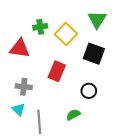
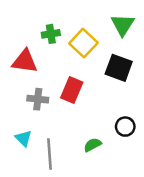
gray cross: (24, 87) -> (38, 99), moved
black circle: (89, 91) -> (125, 127), moved

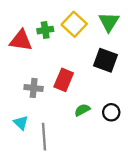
yellow square: (83, 43) -> (74, 24), moved
red triangle: (25, 61) -> (21, 40), moved
green semicircle: (93, 145) -> (82, 110), moved

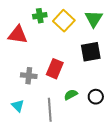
green cross: (45, 30) -> (40, 16), moved
black square: (105, 60) -> (91, 52), turned -30
gray line: (44, 137) -> (50, 110), moved

